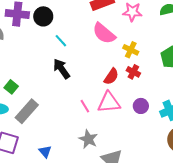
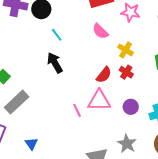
pink semicircle: (104, 33) -> (100, 31), size x0.7
pink line: (85, 106) -> (77, 110), moved
gray star: (88, 139) -> (127, 144), moved

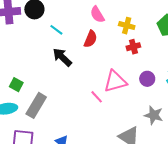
pink semicircle: (100, 31) -> (97, 14), turned 30
red cross: (126, 72) -> (133, 47), turned -32
red semicircle: (104, 75) -> (90, 39), moved

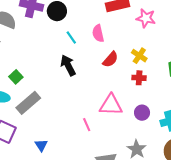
pink semicircle: (97, 14) -> (98, 33), moved
red semicircle: (90, 39) -> (110, 59), moved
pink line: (97, 97) -> (87, 125), moved

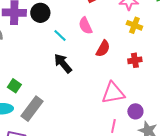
yellow cross: (139, 56) -> (134, 25), moved
purple circle: (142, 113) -> (135, 111), moved
pink line: (87, 125) -> (113, 126), moved, turned 48

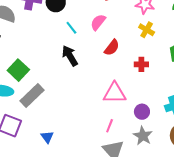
pink semicircle: (85, 26) -> (98, 22), turned 54
green square: (14, 86) -> (18, 70), size x1.5
purple circle: (135, 111) -> (142, 112), moved

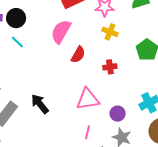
pink semicircle: (98, 22) -> (61, 32), size x1.4
cyan line: (71, 28) -> (17, 42), moved
black arrow: (70, 56) -> (40, 104), moved

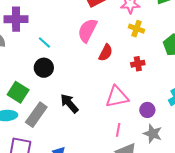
black circle: (16, 18) -> (44, 68), moved

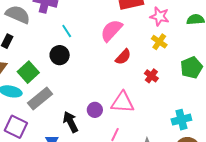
red cross: (138, 64) -> (151, 76), turned 32
black arrow: (69, 103) -> (70, 122), moved
purple circle: (147, 110) -> (95, 110), moved

